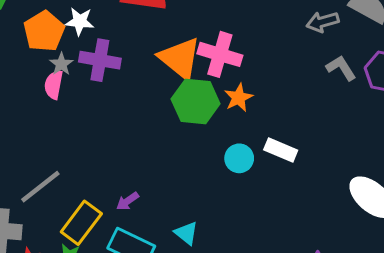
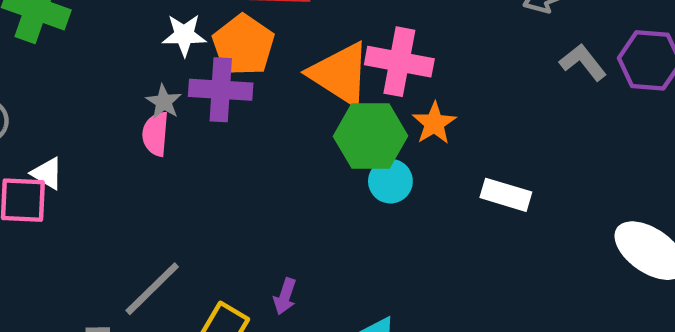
orange pentagon: (44, 31) -> (243, 45), moved
cyan circle: (239, 158) -> (390, 181), moved
purple arrow: (128, 201) -> (285, 296), turned -30

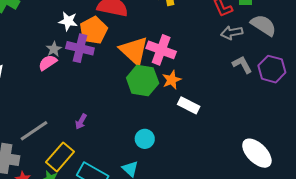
pink semicircle: (155, 134) -> (48, 63), turned 42
cyan circle: (390, 181) -> (145, 139), moved
white rectangle: (506, 195) -> (189, 105), moved
purple arrow: (285, 296) -> (81, 122), moved

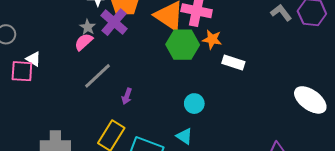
purple cross: (80, 48) -> (114, 22), turned 36
orange star: (172, 80) -> (212, 39), turned -30
gray line: (34, 131) -> (97, 76), moved

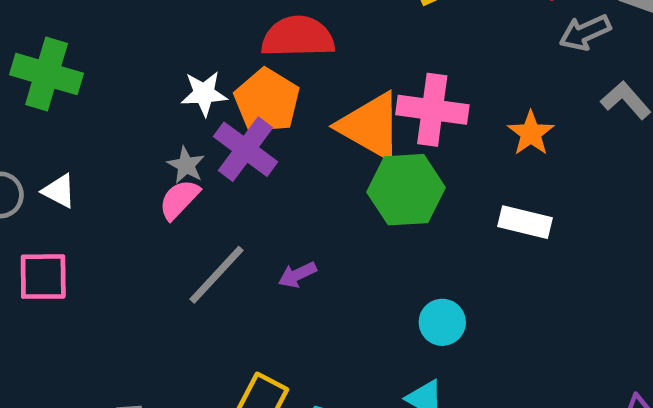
orange star: (212, 39) -> (531, 133), moved, turned 30
white triangle: (33, 59) -> (59, 191), moved
purple arrow: (127, 96) -> (297, 275), moved, turned 49

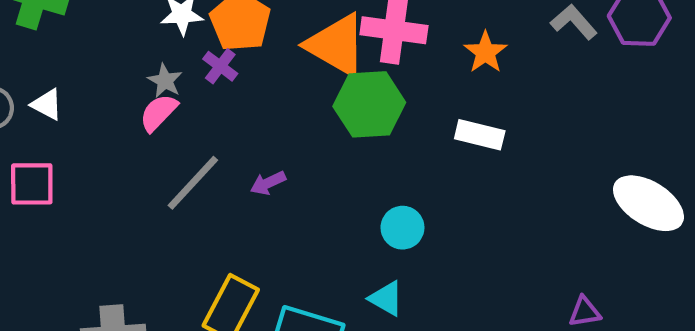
purple cross: (246, 149) -> (220, 66), size x0.6

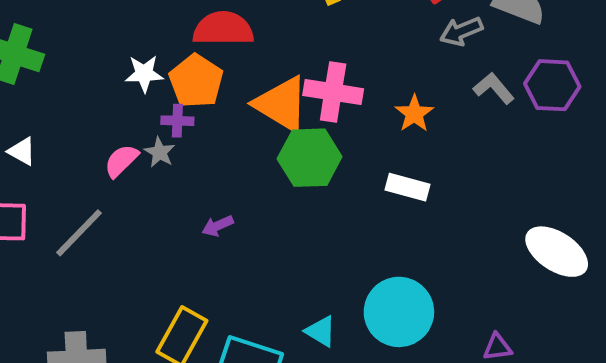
purple cross: (220, 66) -> (177, 121), turned -36
gray star: (165, 81) -> (160, 152), moved
gray line: (193, 183) -> (79, 233), moved
cyan circle: (402, 228) -> (399, 312), moved, size x1.8

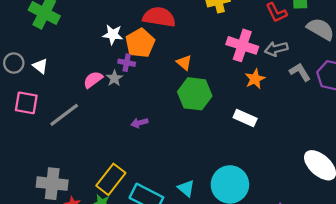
gray arrow: (461, 31) -> (276, 49), moved
pink cross: (333, 92) -> (242, 45), moved
orange triangle: (281, 104) -> (184, 63), size x0.5

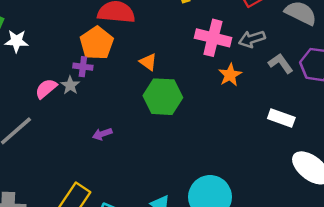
white star: (113, 35) -> (16, 41), moved
white rectangle: (245, 118) -> (281, 118), moved

